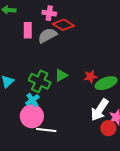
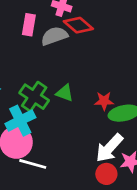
green triangle: (61, 75) -> (65, 93), turned 40
cyan cross: (32, 100) -> (20, 121), size x1.5
red circle: (108, 128) -> (106, 174), moved

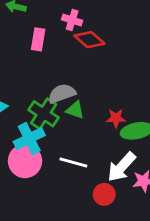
gray semicircle: (54, 36) -> (62, 93), moved
white line: (33, 164) -> (73, 163), moved
red circle: (106, 174) -> (104, 194), moved

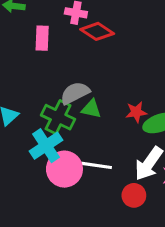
pink circle: (25, 161) -> (64, 169), moved

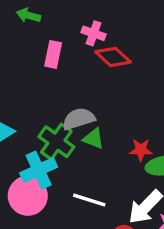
pink circle: (64, 169) -> (28, 196), moved

